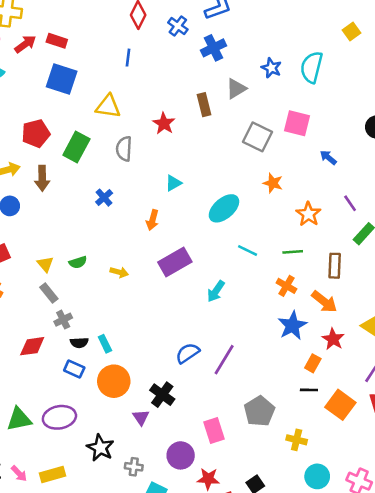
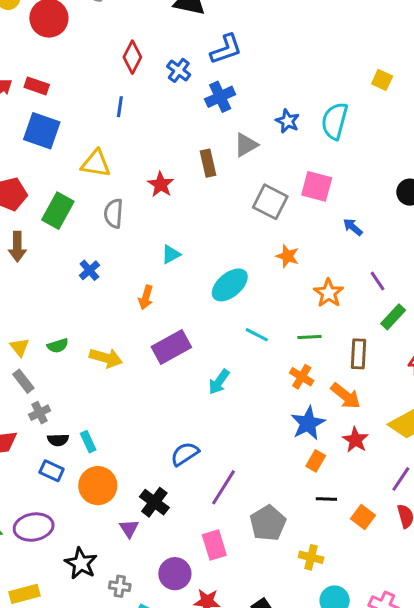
yellow square: (352, 32) -> (382, 80), turned -30
yellow arrow: (119, 272) -> (106, 358), size x1.5
purple line: (224, 360) -> (223, 487), moved
orange rectangle: (313, 363) -> (316, 461), moved
orange square: (340, 405) -> (363, 517), size x0.7

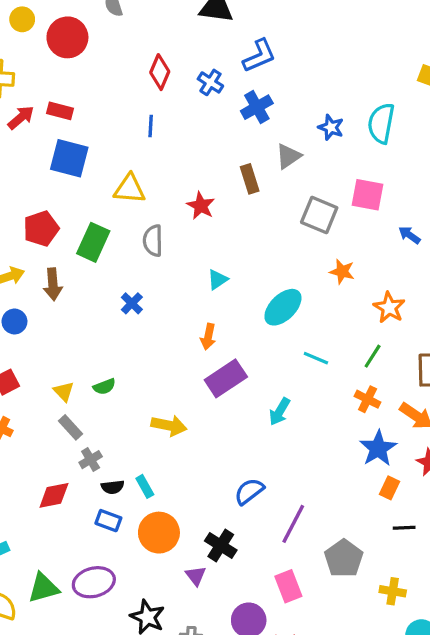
orange arrow: (146, 297) -> (208, 337), moved
green line: (310, 337) -> (373, 356), turned -50
yellow arrow: (106, 358) -> (169, 425), moved

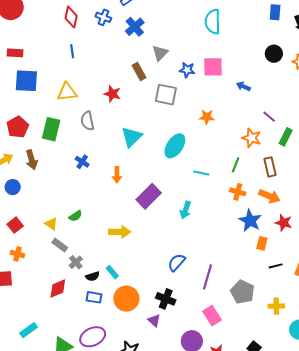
blue star: (331, 127) -> (187, 70), moved
gray square: (319, 215) -> (166, 95), moved
cyan triangle: (217, 280) -> (132, 137), size x1.6
orange star: (389, 308) -> (252, 138), moved
orange arrow: (208, 337) -> (117, 175), moved

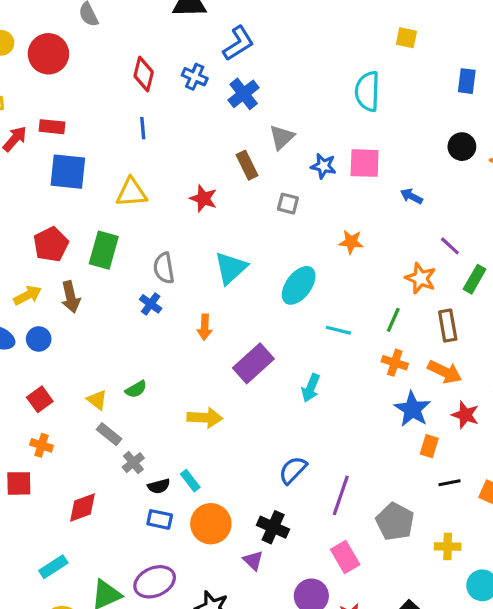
gray square: (166, 95) -> (288, 204), size x0.6
gray semicircle: (87, 121) -> (164, 268), moved
red diamond: (58, 288) -> (83, 507), moved

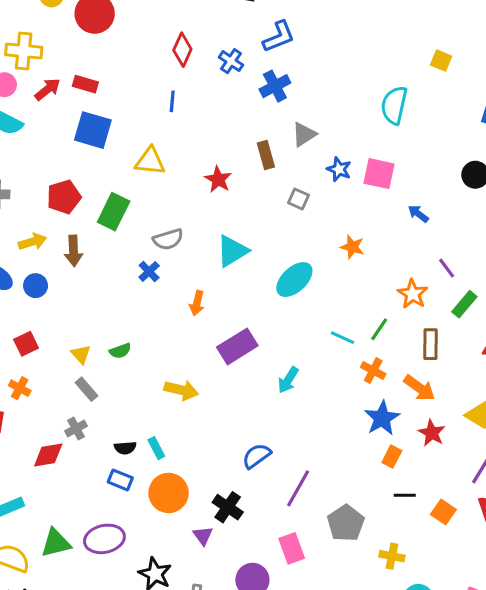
gray semicircle: (164, 268) -> (168, 239), turned -108
cyan line: (338, 330) -> (343, 338), moved
gray cross: (133, 463) -> (76, 428), moved

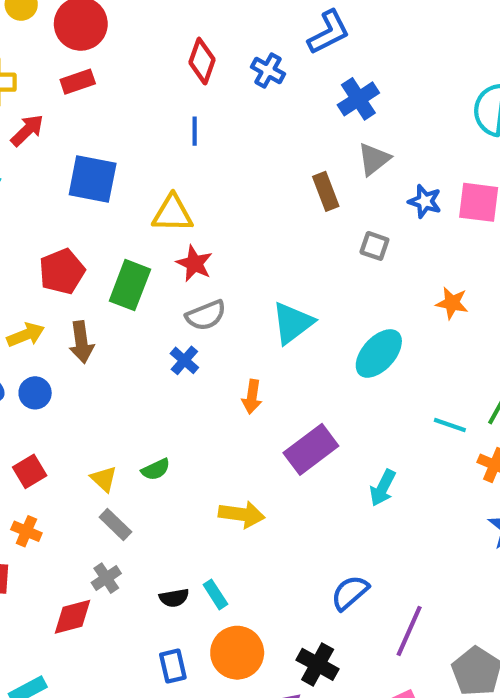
red rectangle: (85, 84) -> (78, 82), moved, turned -30
blue cross: (275, 86) -> (358, 99), moved
red star: (218, 179) -> (194, 263), moved
blue rectangle: (120, 480) -> (173, 666), moved, turned 60

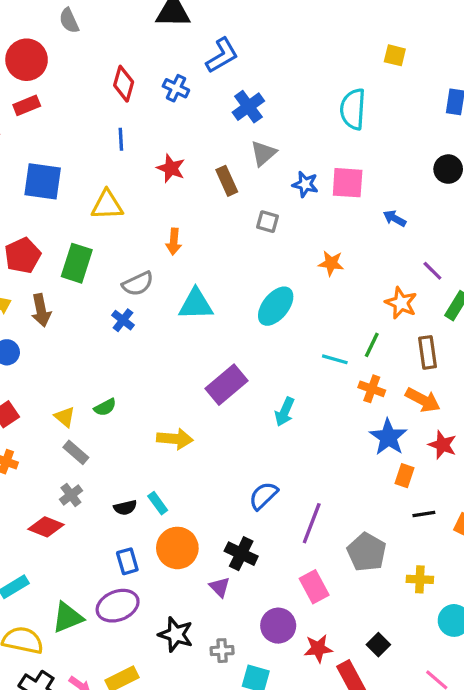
red star: (194, 263) -> (171, 168), moved
cyan triangle: (293, 323) -> (196, 304), moved, turned 39
orange arrow: (252, 397) -> (174, 242), moved
red diamond: (72, 617) -> (46, 527), turned 40

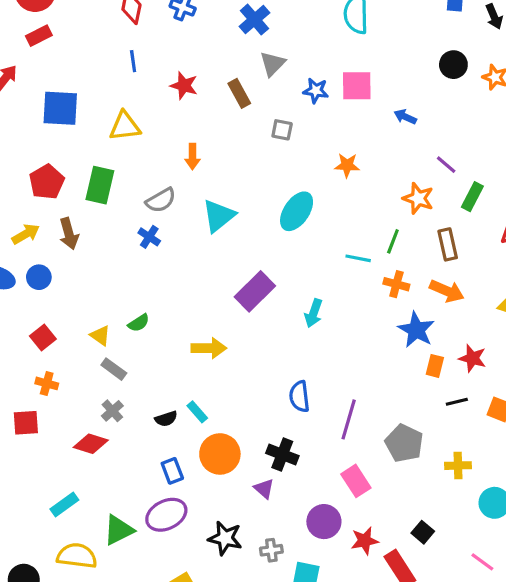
cyan triangle: (196, 304) -> (219, 216), turned -33
red star: (442, 445) -> (472, 358), moved
blue semicircle: (263, 496) -> (299, 397), turned -48

